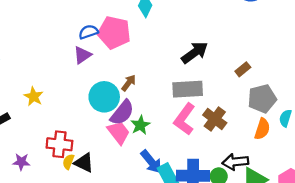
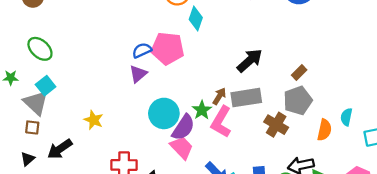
brown arrow: (129, 83) -> (219, 96), moved
gray pentagon: (262, 99) -> (298, 101), moved
pink L-shape: (184, 119) -> (221, 122), moved
green star: (140, 125) -> (202, 110), moved

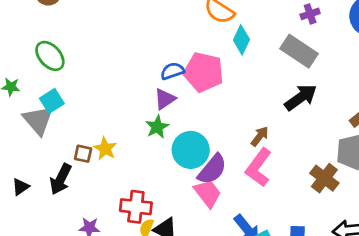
gray rectangle: (246, 98) -> (299, 51), moved, turned 36
green star: (202, 110) -> (157, 127), moved
brown square: (32, 127) -> (83, 154), moved
black arrow: (60, 149) -> (61, 179), turned -35

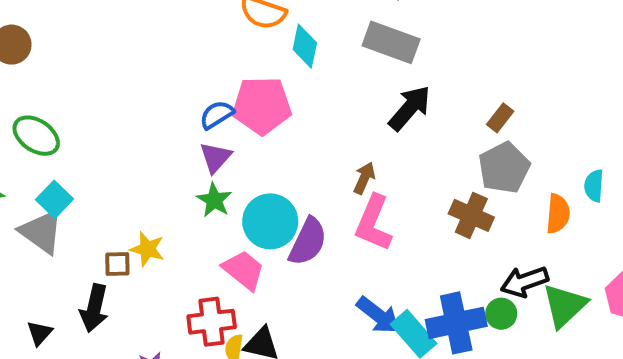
pink trapezoid: (208, 193) -> (244, 270), moved

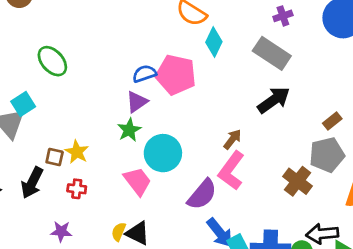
green ellipse: (36, 136) -> (52, 61), moved
purple semicircle: (308, 242) -> (202, 194), moved
red cross: (212, 322) -> (77, 189), moved, size x0.6

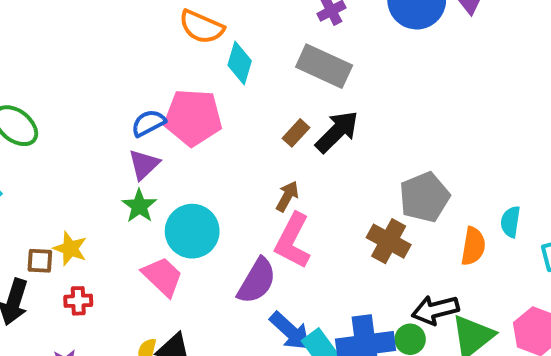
brown rectangle: (332, 121) -> (296, 133), moved

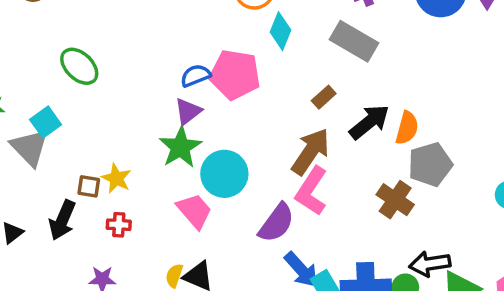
black arrow: (337, 132) -> (369, 122), moved
brown arrow: (287, 196) -> (311, 152), size x1.8
green star: (139, 206) -> (180, 147), size x1.4
orange semicircle: (473, 246) -> (407, 128), moved

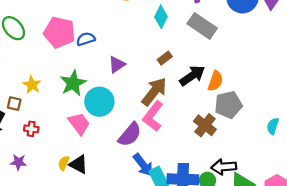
cyan diamond: (280, 31) -> (161, 17), moved
gray rectangle: (354, 41) -> (202, 26), moved
pink pentagon: (235, 75) -> (59, 32), moved
purple triangle: (188, 111) -> (117, 64), moved
yellow star: (116, 178) -> (32, 85), moved

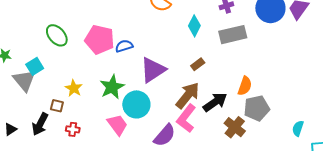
gray rectangle: (202, 26) -> (233, 35), turned -48
purple triangle: (117, 64) -> (153, 70), size x1.6
black arrow: (192, 76) -> (215, 102), moved

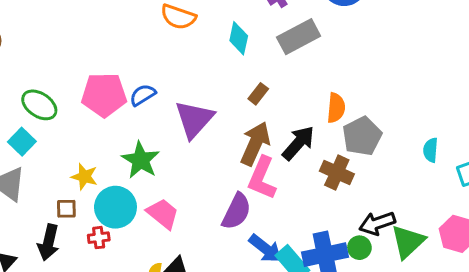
cyan square: (35, 66) -> (22, 142), moved
cyan circle: (136, 104) -> (115, 207), moved

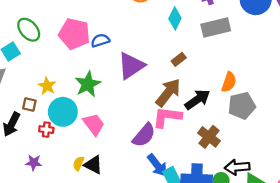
brown cross: (337, 173) -> (209, 137), moved
pink L-shape: (262, 178) -> (167, 117), turned 60

